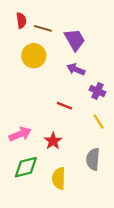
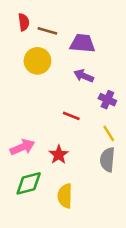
purple trapezoid: (75, 40) -> (82, 43), turned -55
gray semicircle: (93, 159) -> (107, 160), moved

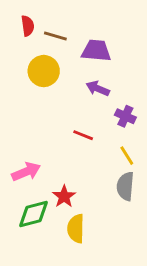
red star: (59, 155) -> (64, 196), moved

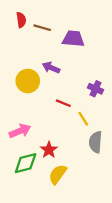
yellow circle: (44, 71) -> (28, 81), moved
purple arrow: (98, 89) -> (51, 68), moved
yellow line: (127, 156) -> (83, 119), moved
yellow semicircle: (76, 229) -> (58, 174), turned 35

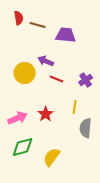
purple cross: (96, 89) -> (86, 80), turned 32
red line: (63, 103) -> (57, 79), moved
yellow line: (83, 119) -> (75, 107), turned 40
red star: (49, 150) -> (46, 114), moved

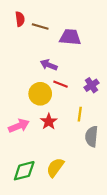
yellow circle: (25, 73) -> (40, 94), moved
green diamond: (23, 147) -> (24, 171), moved

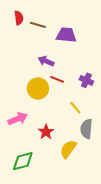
purple cross: (92, 85) -> (86, 80), turned -32
yellow line: (80, 114) -> (75, 108), turned -48
red star: (49, 122) -> (46, 132), moved
yellow semicircle: (55, 167) -> (68, 149), moved

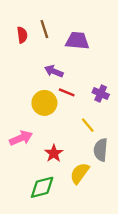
red semicircle: (19, 18) -> (22, 35), moved
brown line: (38, 25) -> (44, 29), turned 56
green diamond: (23, 161) -> (42, 187), moved

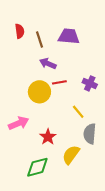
brown line: (44, 29) -> (39, 39), moved
red line: (67, 92) -> (59, 82), turned -32

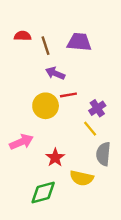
red semicircle: (20, 31) -> (23, 36), turned -80
purple cross: (90, 83) -> (97, 108), moved, turned 32
yellow semicircle: (71, 155) -> (82, 178), turned -114

